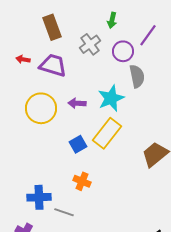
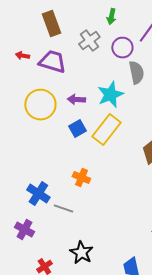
blue square: (78, 144) -> (77, 129), moved
blue cross: (39, 197) -> (38, 194), turned 35

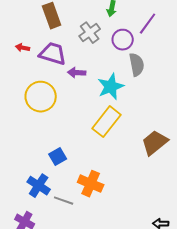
purple arrow: (76, 100) -> (77, 73), moved
blue square: (77, 129) -> (58, 157), moved
orange cross: (81, 178) -> (91, 184), moved, size x1.4

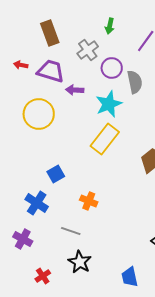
purple circle: (123, 40) -> (112, 68), moved
orange cross: (91, 184) -> (89, 201), size x0.7
gray line: (64, 201) -> (71, 231), moved

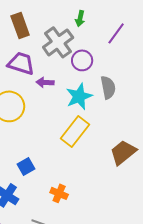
gray cross: (88, 50) -> (58, 42), size x1.4
gray semicircle: (135, 82) -> (108, 87), moved

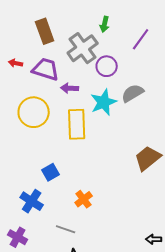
gray semicircle: (108, 87) -> (133, 93), turned -110
yellow rectangle: (75, 131) -> (77, 124), moved, turned -40
orange cross: (59, 193) -> (84, 199), turned 30

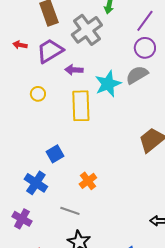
purple circle: (107, 66) -> (145, 48), moved
purple trapezoid: (46, 69) -> (50, 51), turned -48
yellow circle: (34, 112) -> (38, 94), size x0.5

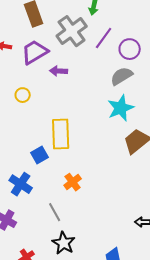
purple line: (145, 21) -> (104, 38), moved
cyan star: (108, 84) -> (121, 108), moved
yellow rectangle: (81, 106) -> (61, 134), moved
gray line: (70, 211) -> (55, 212), turned 42

